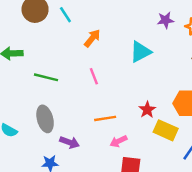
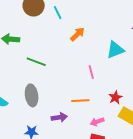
pink line: (94, 76) -> (91, 72), moved
pink arrow: (119, 141) -> (97, 122), moved
purple arrow: (69, 142) -> (59, 117), moved, turned -35

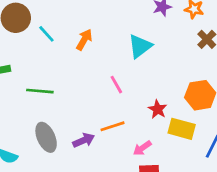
cyan line: (58, 13) -> (46, 34), moved
purple arrow: (59, 117) -> (84, 140), moved

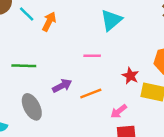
orange arrow: (84, 40) -> (49, 22), moved
pink line: (116, 85) -> (92, 56), turned -56
purple arrow: (84, 140) -> (62, 86), moved

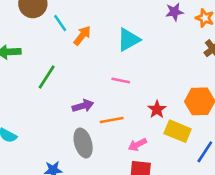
cyan triangle: (111, 20) -> (129, 40), moved
green line: (24, 66) -> (47, 77), turned -70
gray ellipse: (32, 107) -> (83, 143), moved

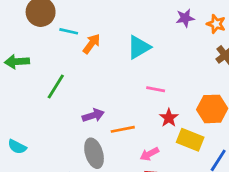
cyan line: (60, 23) -> (69, 31), turned -42
pink line: (121, 80) -> (156, 89), moved

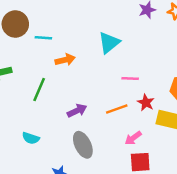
orange arrow: (91, 44) -> (65, 60), moved, turned 48
orange line: (123, 129) -> (117, 109), moved
cyan semicircle: (17, 147) -> (31, 138), moved

